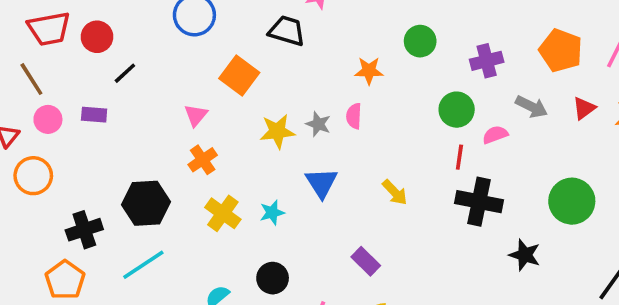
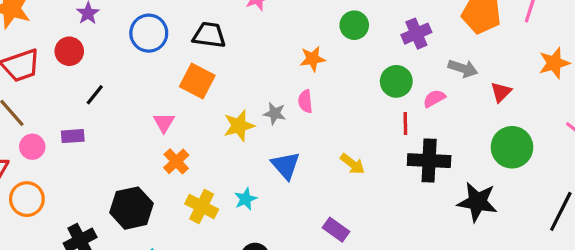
black trapezoid: (287, 31) -> (209, 35), moved
red circle: (97, 37) -> (69, 51), moved
red triangle: (584, 108) -> (501, 92), moved
black star: (525, 255) -> (477, 202), size x1.4

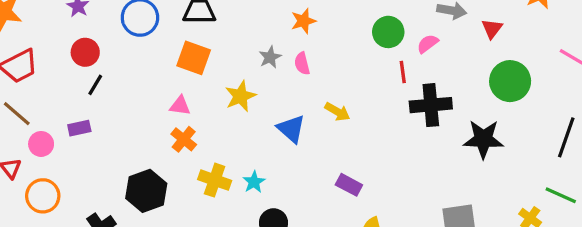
red circle: (69, 51) -> (85, 52), moved
gray star: (275, 113) -> (270, 57), moved, turned -30
pink triangle: (164, 123) -> (180, 106), moved, turned -45
yellow arrow: (352, 164) -> (337, 112), moved
cyan star: (246, 199) -> (254, 182), moved

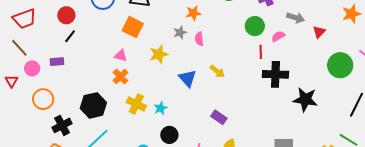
orange star: (303, 21) -> (193, 13), moved
green circle: (510, 81) -> (340, 65), moved
orange circle: (43, 196) -> (43, 99), moved

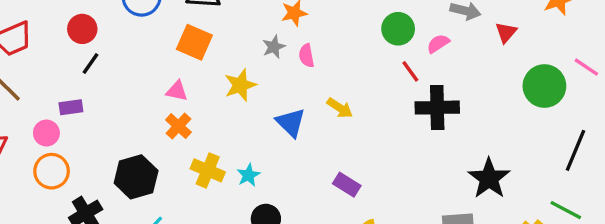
red line: (261, 52) -> (410, 71), turned -32
pink circle: (32, 68) -> (46, 133), moved
black star: (305, 99) -> (489, 178), moved, turned 30

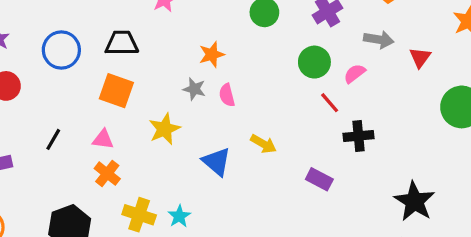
gray star: (274, 47) -> (194, 89), turned -30
black line: (90, 63) -> (53, 139), moved
black cross: (437, 108) -> (358, 136), size x0.7
purple rectangle: (347, 185) -> (319, 179), moved

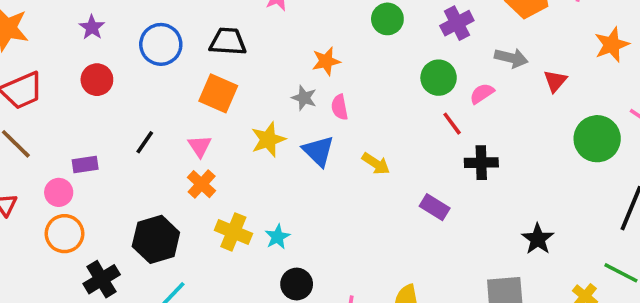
pink triangle: (103, 139) -> (200, 146), turned 45
blue triangle: (217, 162) -> (318, 151), moved
black star: (414, 201) -> (538, 239), size x0.7

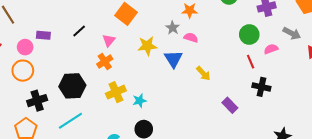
pink semicircle: (340, 107) -> (191, 38), turned 104
yellow cross: (233, 232) -> (116, 92), turned 30

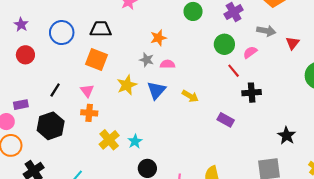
blue triangle: (173, 59) -> (156, 90), turned 30
orange cross: (105, 62) -> (89, 113), turned -35
black hexagon: (72, 86) -> (51, 126), moved

